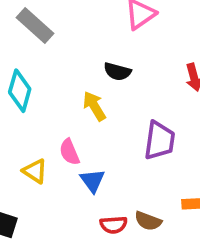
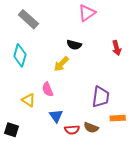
yellow arrow: (94, 106) -> (61, 64), turned -105
purple trapezoid: (159, 141) -> (101, 97), moved
blue triangle: (92, 181) -> (56, 116), moved

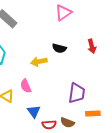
black semicircle: (74, 45) -> (59, 48), moved
yellow arrow: (61, 64) -> (39, 62), turned 35

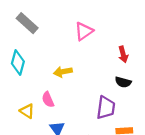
pink triangle: (63, 13) -> (84, 31), moved
black semicircle: (59, 48) -> (123, 82), moved

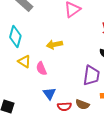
yellow triangle: (27, 111) -> (24, 62), moved

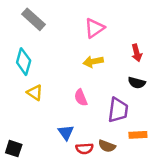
yellow arrow: (54, 45) -> (93, 62), moved
pink semicircle: (41, 69) -> (81, 98), moved

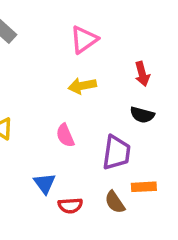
brown semicircle: (107, 146) -> (115, 202), moved, turned 35

